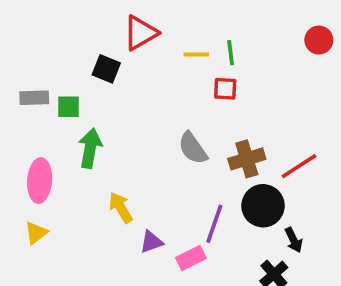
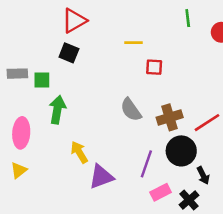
red triangle: (141, 33) -> (74, 21), moved
green line: (231, 53) -> (188, 18), moved
purple triangle: (151, 242) -> (101, 177), size x1.5
pink rectangle: (191, 258) -> (161, 192), moved

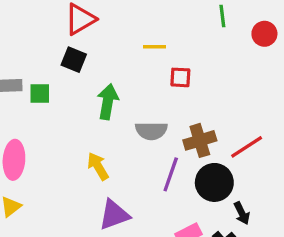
green arrow: (57, 110) -> (108, 102), moved
gray semicircle: (131, 110) -> (151, 131), turned -55
yellow arrow: (79, 152) -> (98, 166), moved
purple line: (146, 164) -> (171, 174), moved

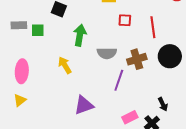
red line: (247, 147) -> (153, 27), moved, turned -65
yellow arrow: (98, 166) -> (65, 65), moved
black circle: (214, 182) -> (170, 56), moved

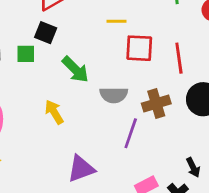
red square: (125, 20) -> (139, 48), size x1.5
green square: (38, 30) -> (26, 54), moved
green arrow: (80, 35) -> (75, 69), turned 125

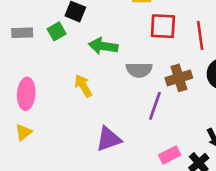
green square: (26, 54) -> (57, 31), turned -30
green arrow: (75, 69) -> (103, 46), turned 144

